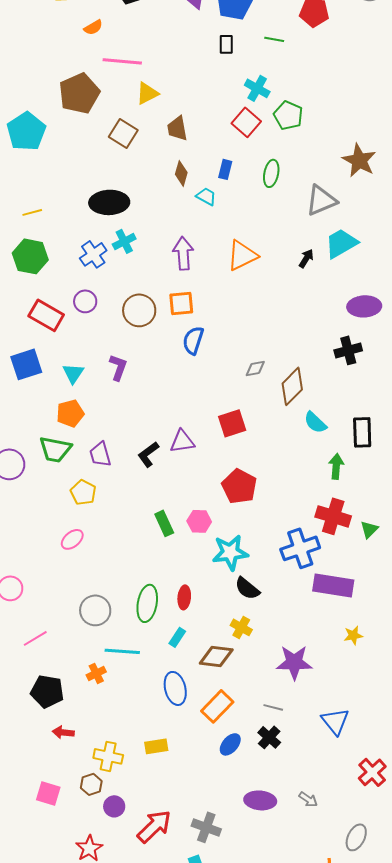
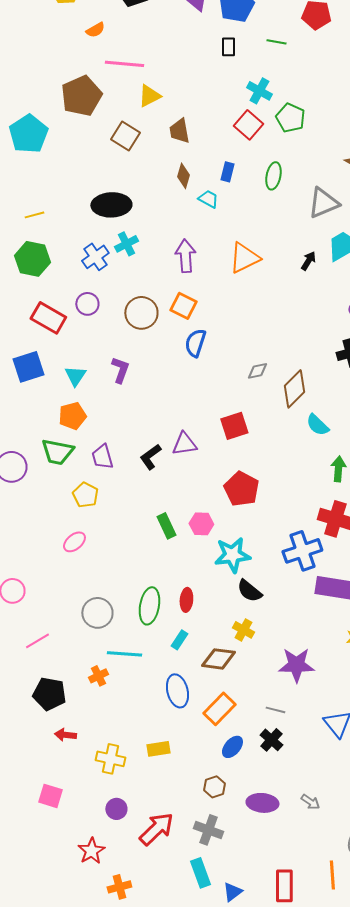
orange square: (181, 303) -> (183, 306), turned 32
brown hexagon: (91, 784) -> (214, 787), moved

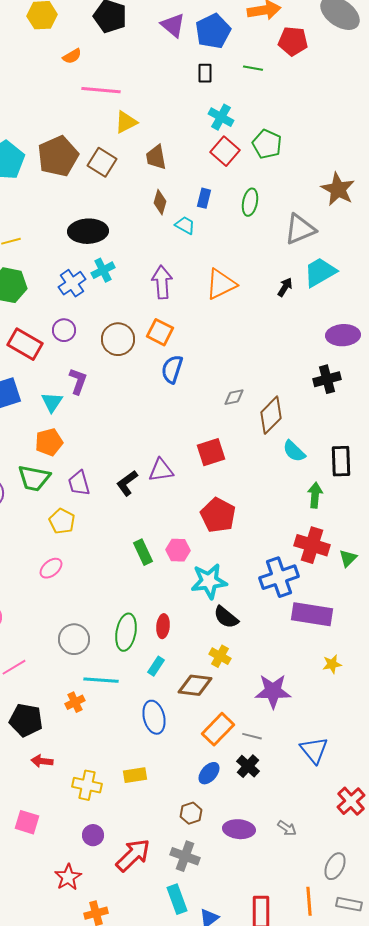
cyan cross: (259, 91) -> (221, 117), moved
brown pentagon: (81, 96) -> (58, 156), moved
purple L-shape: (120, 370) -> (78, 381), moved
orange rectangle: (219, 709) -> (218, 729), moved

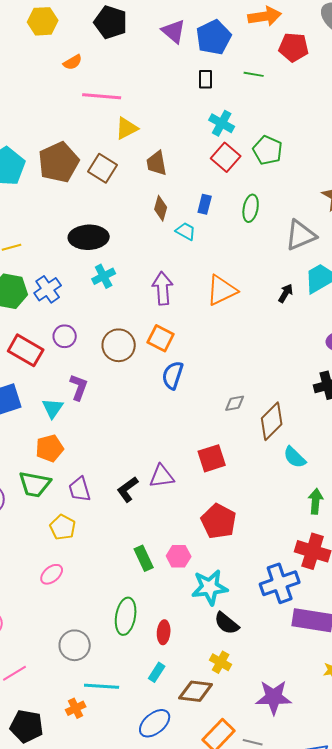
blue cross: (72, 283) -> (48, 289), moved
green ellipse: (126, 632) -> (126, 616), moved
blue ellipse: (154, 717) -> (155, 723), turned 64

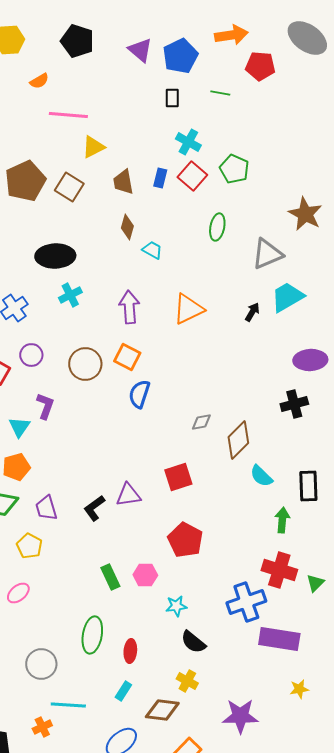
blue rectangle: (205, 204) -> (160, 178), moved
cyan star: (210, 587) -> (176, 606), size x0.6

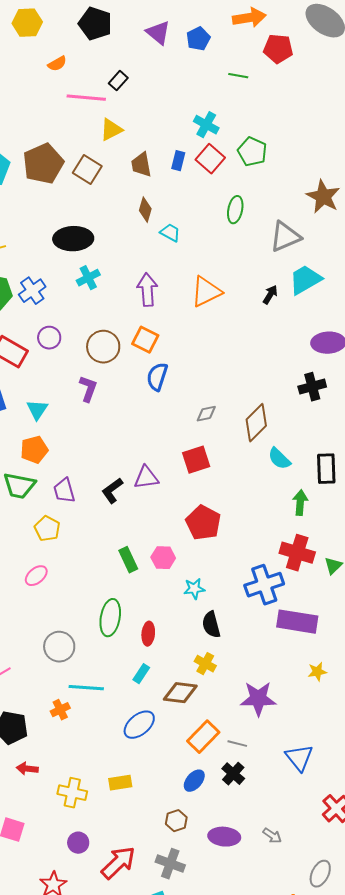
blue pentagon: (180, 56) -> (198, 39), size x0.7
black rectangle: (172, 98) -> (118, 81), moved, turned 42
purple L-shape: (45, 406) -> (88, 389), moved
gray diamond: (201, 422) -> (206, 414), moved
black semicircle: (193, 642) -> (211, 625), turned 36

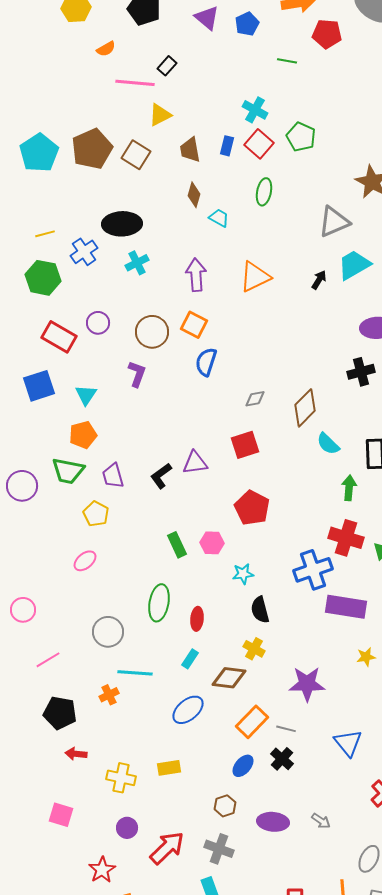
green ellipse: (235, 210) -> (264, 192), moved
blue cross: (32, 291) -> (84, 252), moved

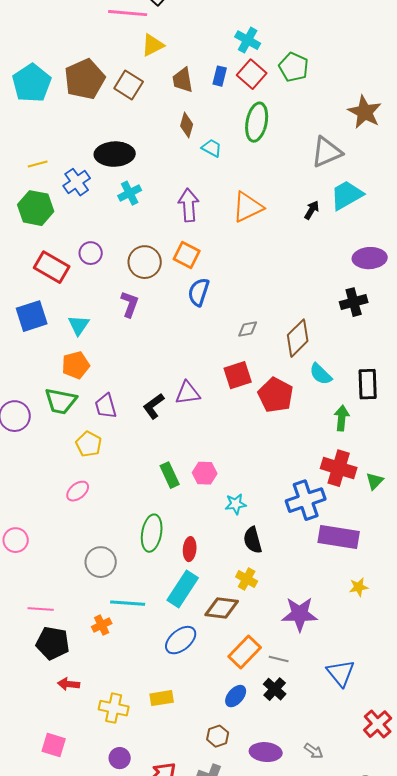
green ellipse: (264, 192) -> (257, 122), size x1.4
red pentagon: (252, 508) -> (276, 395), moved
cyan rectangle: (190, 659) -> (183, 589), size x1.8
pink line: (48, 660) -> (41, 609), moved, turned 35

